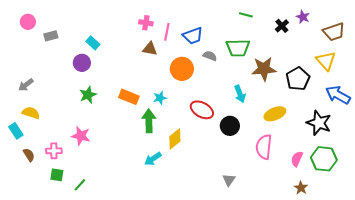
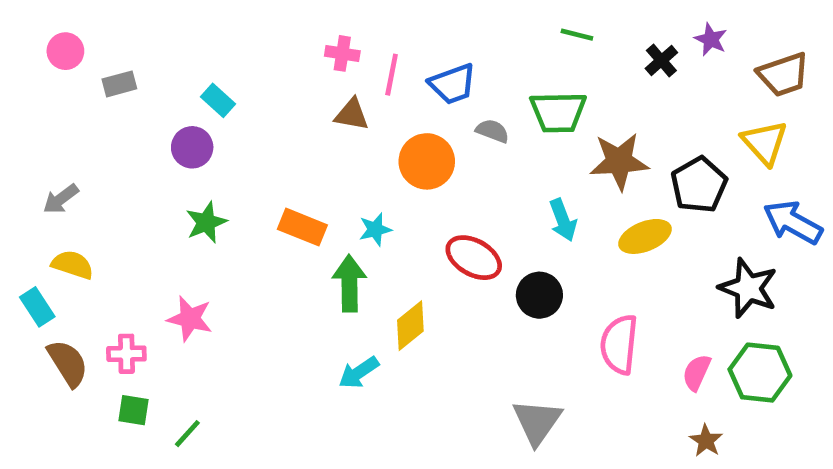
yellow ellipse: (275, 114) -> (645, 236), moved
brown semicircle: (29, 155) -> (68, 363), size x1.5
gray triangle: (229, 180) -> (537, 422), size x1.6

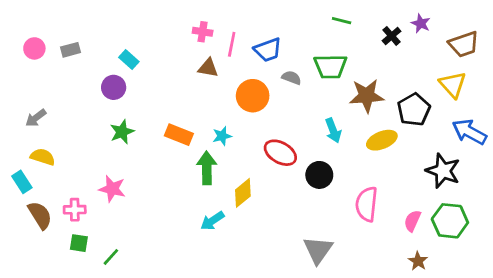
pink circle: (65, 51) -> (34, 48), moved

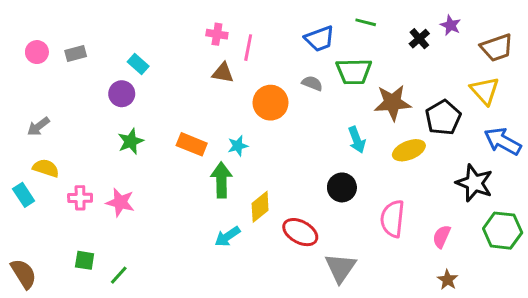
blue trapezoid: (268, 50) -> (320, 39), moved
red ellipse: (280, 153) -> (300, 232), moved
pink cross: (75, 210) -> (80, 198), moved
brown semicircle: (40, 215) -> (24, 274), moved
green hexagon: (450, 221) -> (503, 231), moved

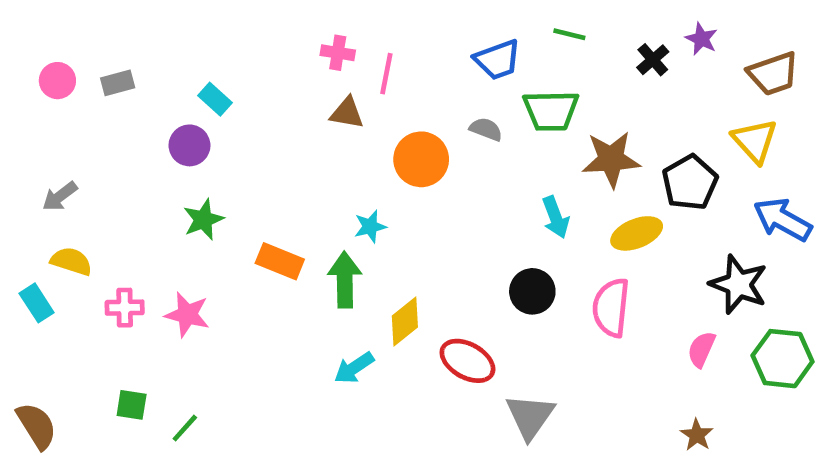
orange rectangle: (192, 144) -> (280, 261), moved
pink semicircle: (393, 219) -> (611, 308), moved
pink semicircle: (442, 237) -> (701, 349), moved

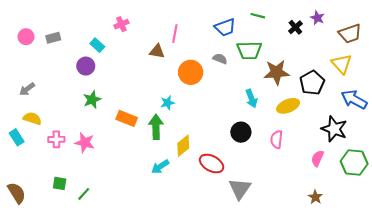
pink cross: (338, 53) -> (121, 24), moved, turned -32
pink semicircle: (611, 308) -> (277, 139), size x0.7

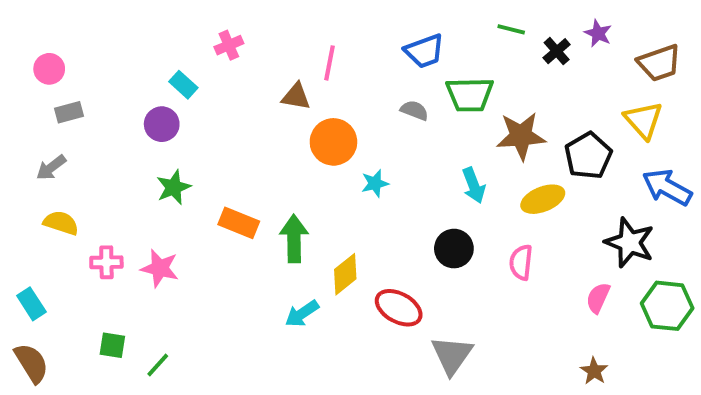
green line: (258, 16) -> (511, 29), moved
gray rectangle: (53, 38) -> (69, 112), moved
orange circle: (191, 72) -> (333, 142), moved
cyan star: (168, 103) -> (375, 183), moved
cyan rectangle: (17, 137) -> (31, 304), moved

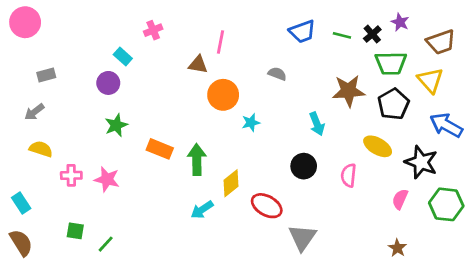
green line: (511, 29) -> (342, 35), moved
blue trapezoid: (424, 51) -> (302, 31), moved
pink circle: (49, 69) -> (25, 22), moved, size x1.5
green trapezoid: (470, 95) -> (391, 63), moved
yellow ellipse: (543, 199) -> (378, 146), moved, turned 52

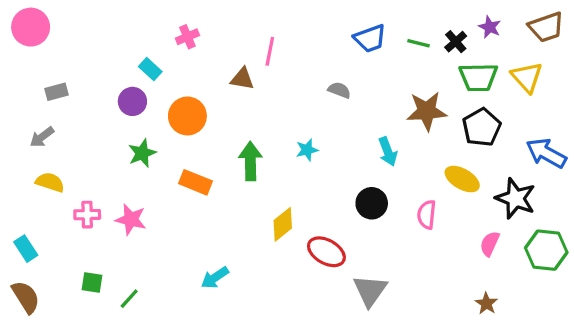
brown trapezoid: (441, 42) -> (546, 27), moved
yellow triangle: (430, 80) -> (527, 77), moved
orange circle: (223, 95) -> (187, 116), moved
green arrow: (197, 160) -> (250, 161), moved
cyan arrow: (202, 210) -> (215, 278), moved

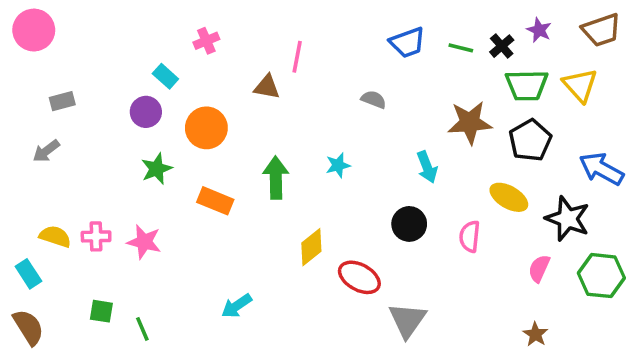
yellow semicircle: (50, 182) -> (55, 236), moved
green line: (129, 299) -> (142, 329), turned -65

